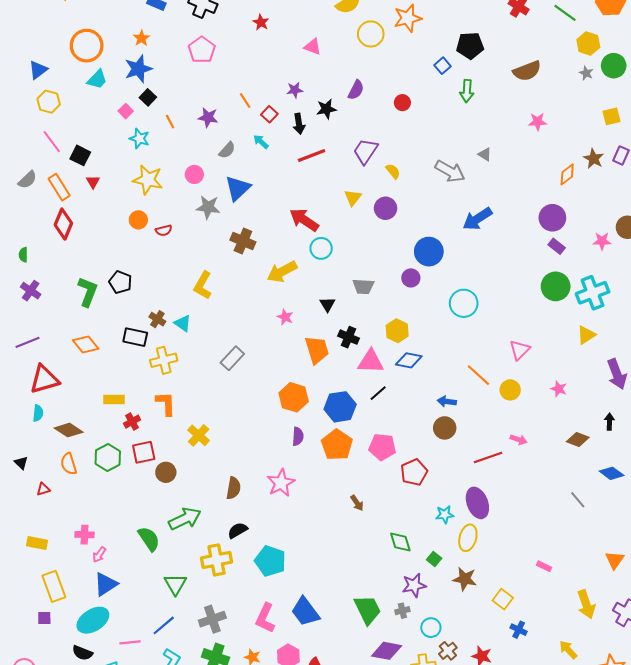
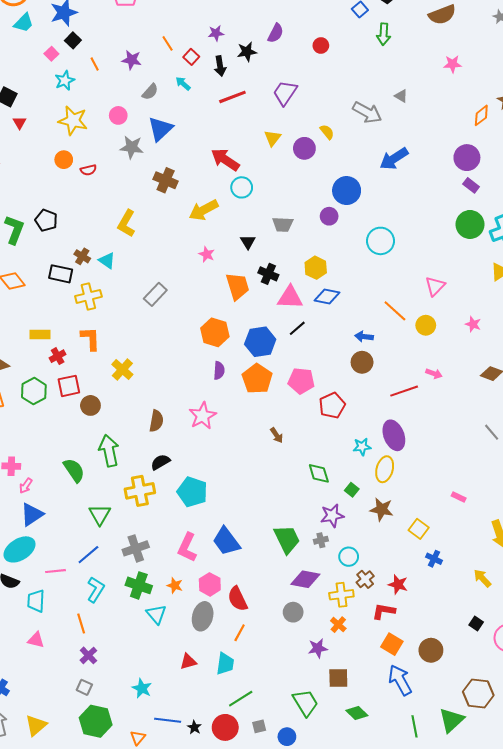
cyan star: (139, 139) -> (65, 80), turned 30
yellow semicircle: (393, 171) -> (327, 132), moved
green arrow: (185, 519) -> (109, 451), turned -76

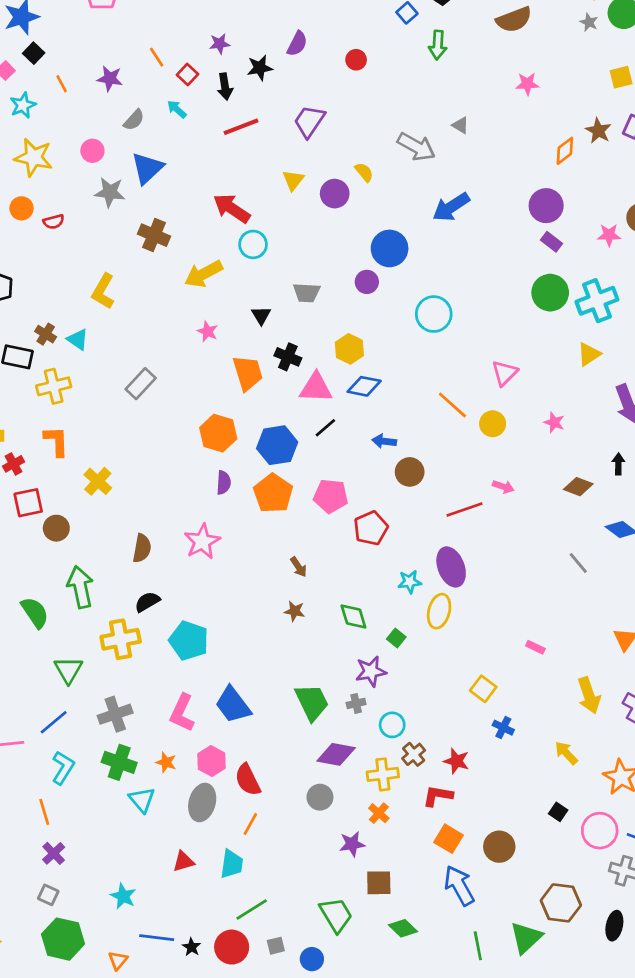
blue arrow: (364, 337) -> (384, 441), moved
brown star: (382, 509) -> (295, 611), moved, size x0.7

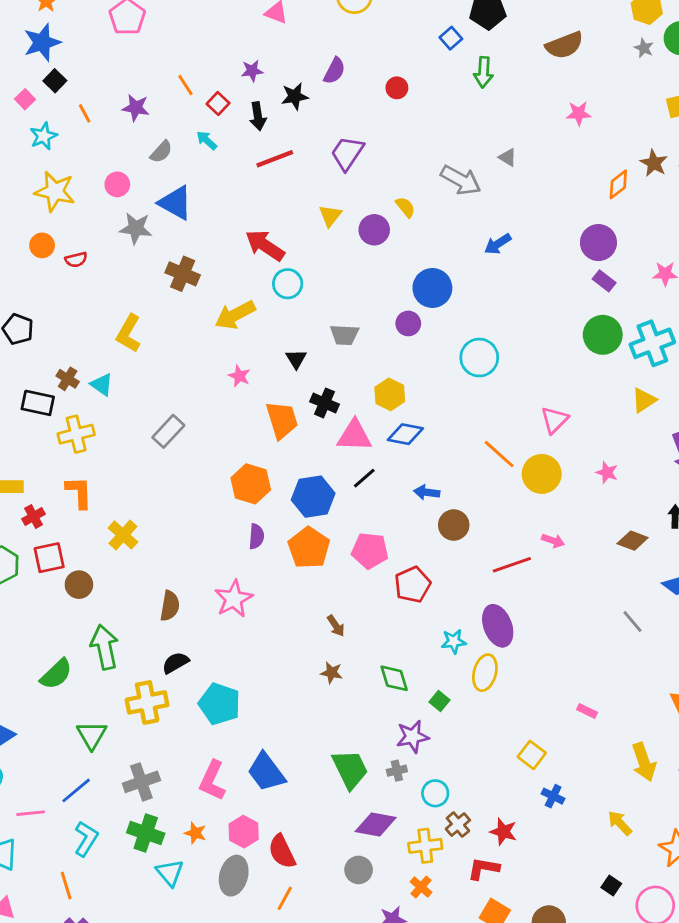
blue triangle: (147, 168) -> (175, 203), turned -48
blue arrow: (451, 207) -> (498, 244), size x0.7
yellow circle: (493, 424) -> (542, 474), size x1.4
green semicircle: (35, 612) -> (56, 674), turned 80

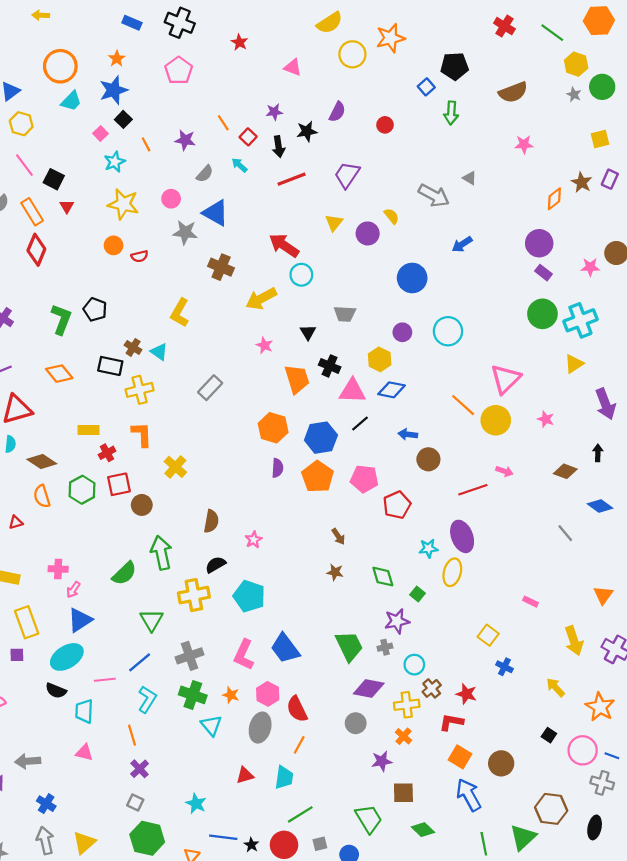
purple circle: (408, 323) -> (402, 332), moved
pink triangle: (554, 420) -> (506, 379), size x1.4
pink star: (234, 599) -> (254, 540), moved, size x0.6

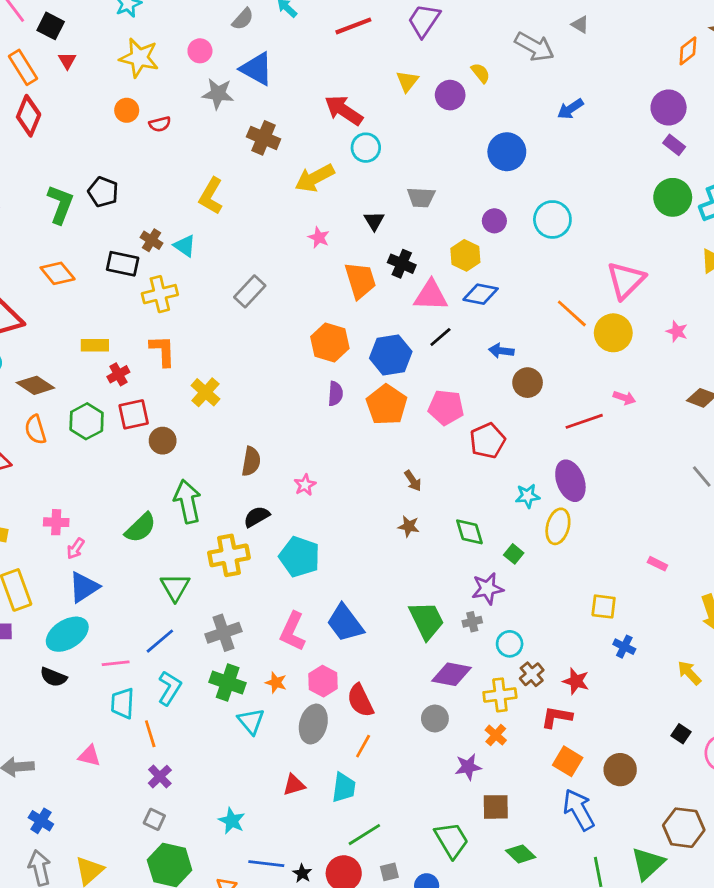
yellow square: (488, 635) -> (604, 607), turned -30
cyan trapezoid: (84, 711) -> (123, 703), moved

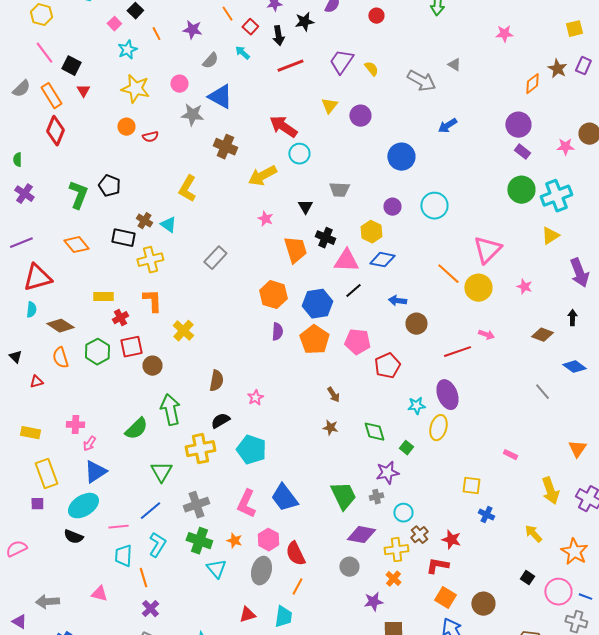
yellow semicircle: (481, 73) -> (371, 69), moved

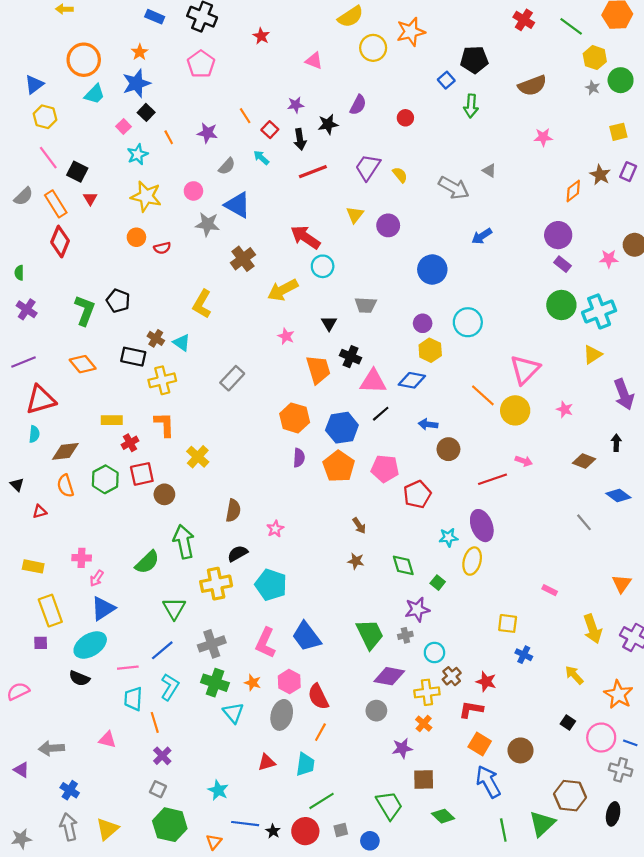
brown cross: (225, 147) -> (243, 259), turned 30
yellow hexagon: (371, 232) -> (430, 350), moved
brown diamond: (60, 326) -> (65, 451), turned -40

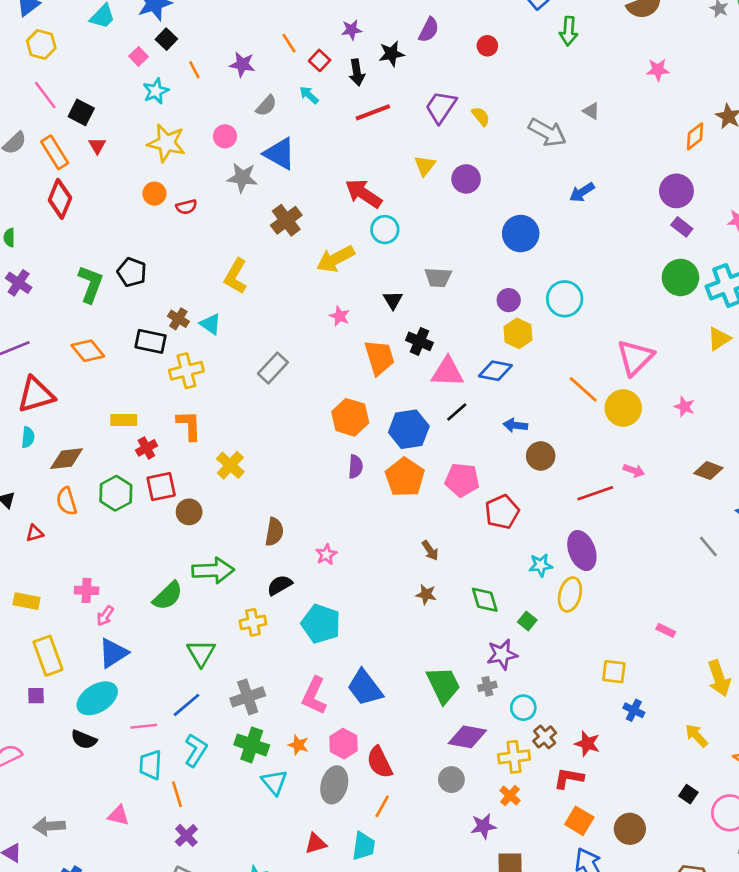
green arrow: (184, 542) -> (213, 570), turned 100
yellow cross: (216, 584) -> (253, 622), size x0.7

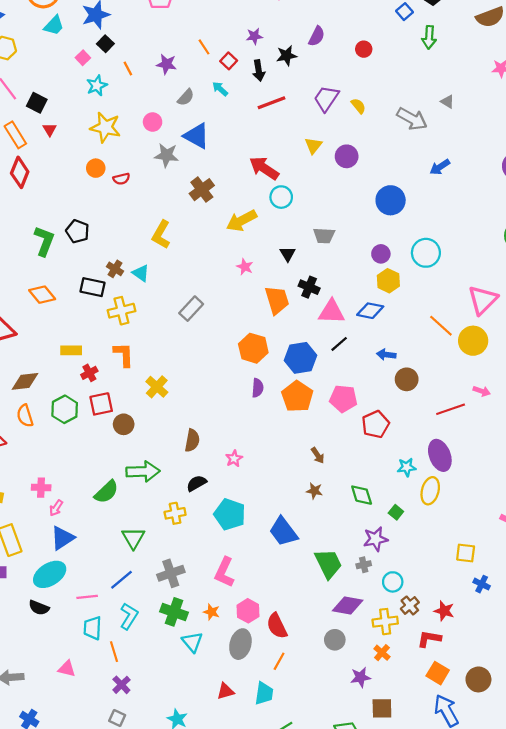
blue trapezoid: (365, 688) -> (283, 532), moved

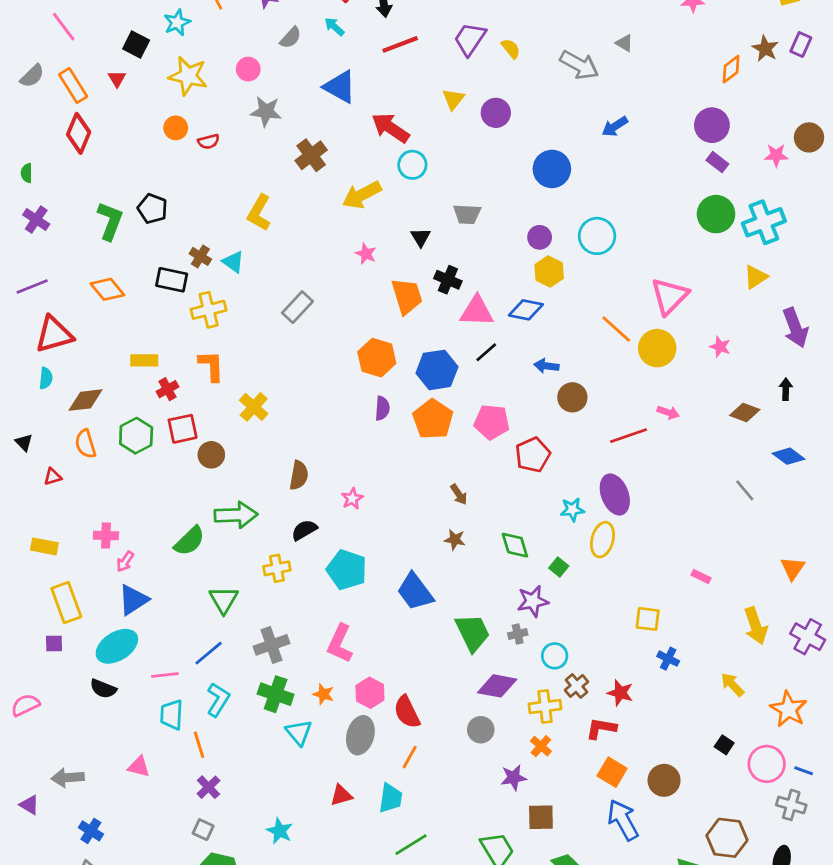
black square: (37, 103) -> (136, 44), moved
blue triangle: (197, 136) -> (340, 87), moved

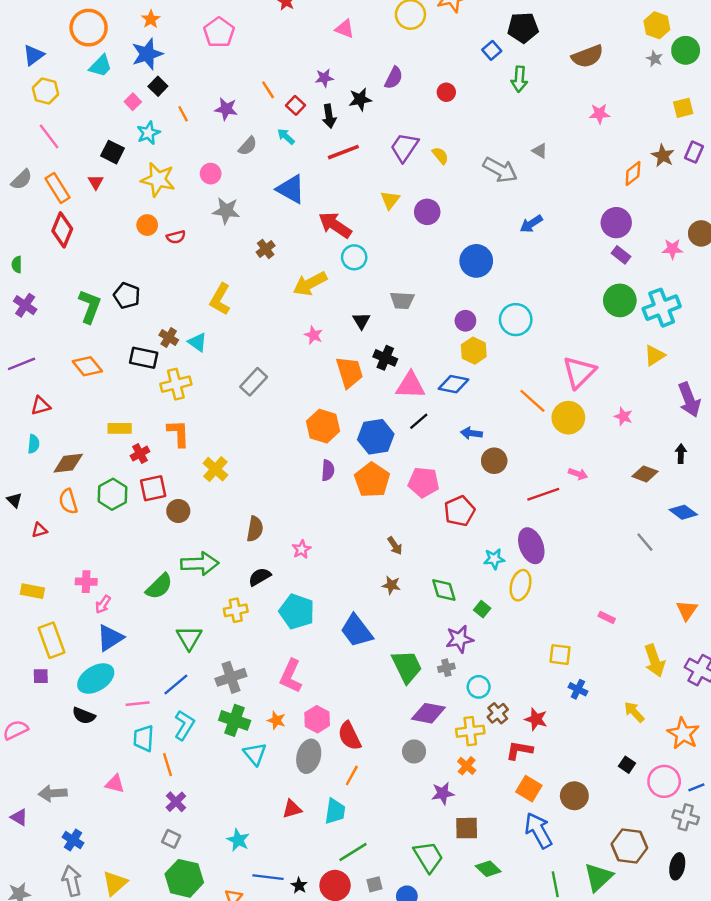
brown cross: (311, 155) -> (266, 249), size x0.7
red triangle: (54, 334) -> (41, 406), size x0.6
blue line: (804, 771) -> (696, 787), turned -42

